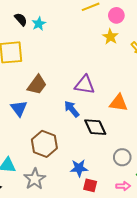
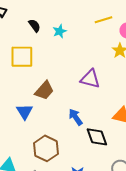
cyan star: (39, 24) -> (60, 31), moved
purple triangle: (85, 85) -> (90, 79), moved

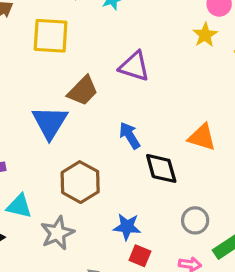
purple triangle: (90, 79) -> (134, 66), moved
blue triangle: (25, 112) -> (50, 122), size x1.4

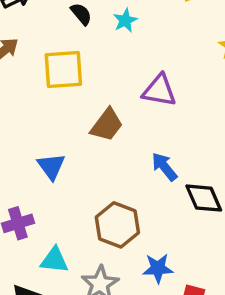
blue triangle: (50, 122) -> (51, 166), moved, size x0.7
blue star: (127, 227) -> (158, 268), moved

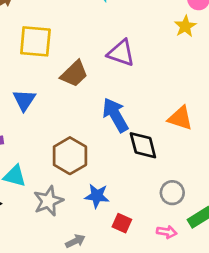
yellow square: (63, 70) -> (35, 41), moved
blue arrow: (164, 167) -> (115, 115), size x1.4

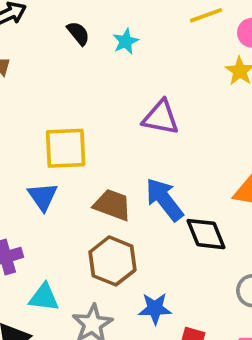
yellow square: (35, 41) -> (66, 148), moved
brown trapezoid: (74, 74) -> (112, 205), moved, turned -108

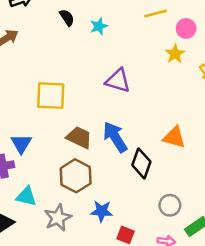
blue triangle: (43, 197) -> (21, 144), moved
black diamond: (206, 234) -> (141, 163), turned 36

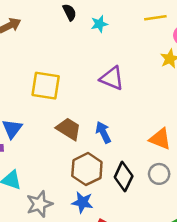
blue arrow: (115, 137) -> (103, 132), size x0.7
black diamond: (141, 163) -> (124, 177), moved
brown hexagon: (76, 176) -> (87, 169), moved
gray circle: (170, 205) -> (159, 174), moved

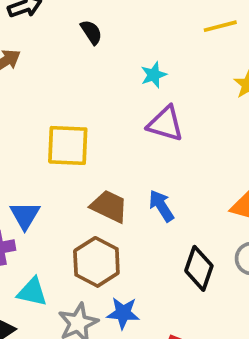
cyan star: (99, 24) -> (154, 75), moved
brown hexagon: (87, 169) -> (96, 262), moved
blue star: (82, 202) -> (123, 313), moved

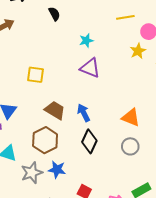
yellow square: (68, 145) -> (35, 75), size x0.7
black diamond: (199, 268) -> (89, 141), moved

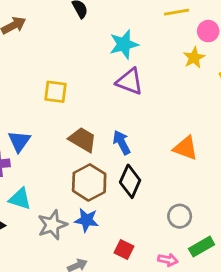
cyan star: (86, 41) -> (124, 44), size x1.5
brown hexagon: (45, 140) -> (89, 182), moved
gray circle: (130, 146) -> (180, 216), moved

